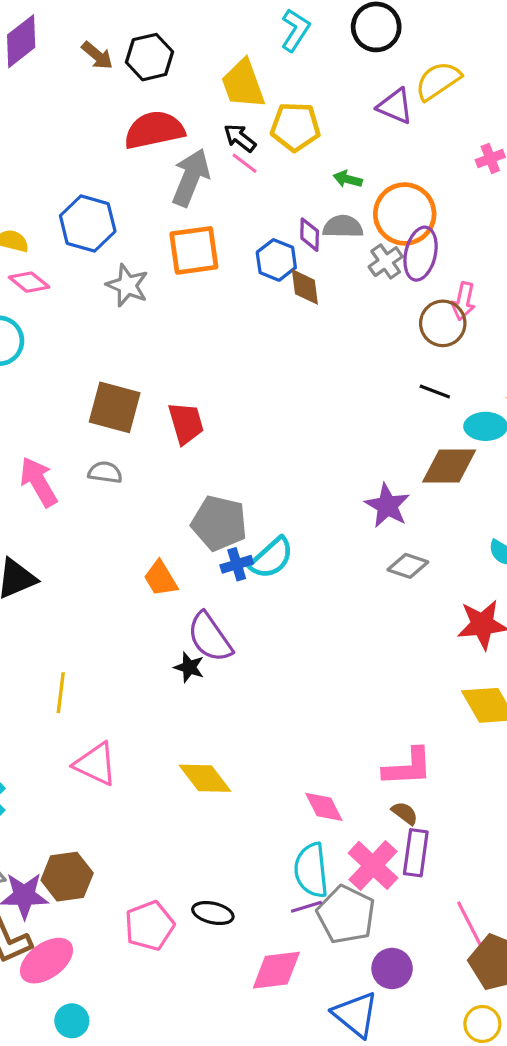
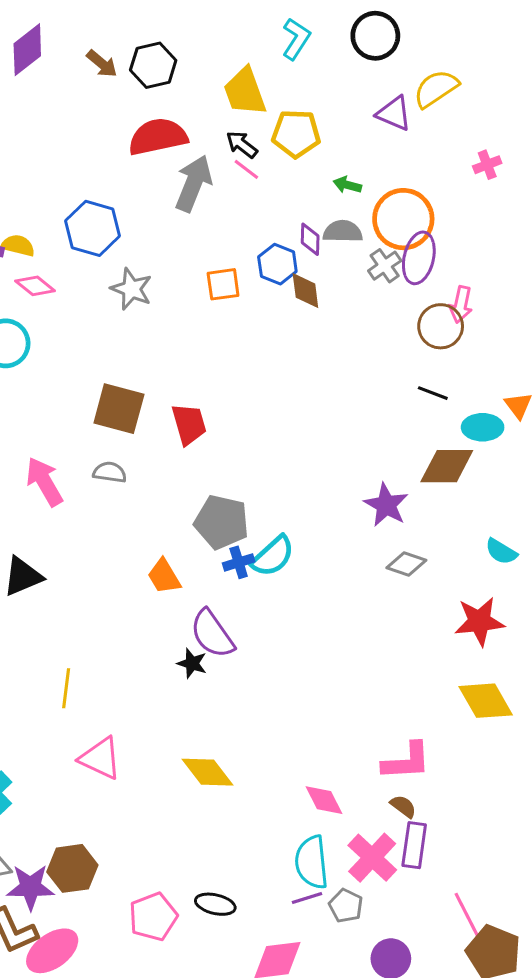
orange square: (194, 250) -> (223, 284), moved, size x0.7
gray pentagon: (346, 915) -> (346, 906), size x0.6

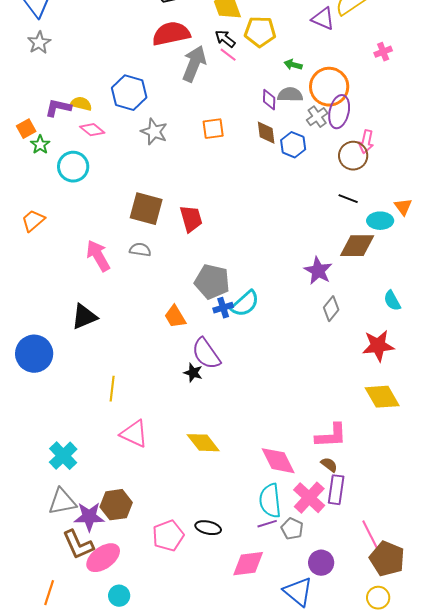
blue hexagon: (277, 264) -> (293, 145), moved
cyan semicircle: (501, 552) -> (392, 301), turned 30
gray diamond: (406, 564) -> (331, 309), turned -70
pink diamond: (324, 800) -> (278, 461), size x1.4

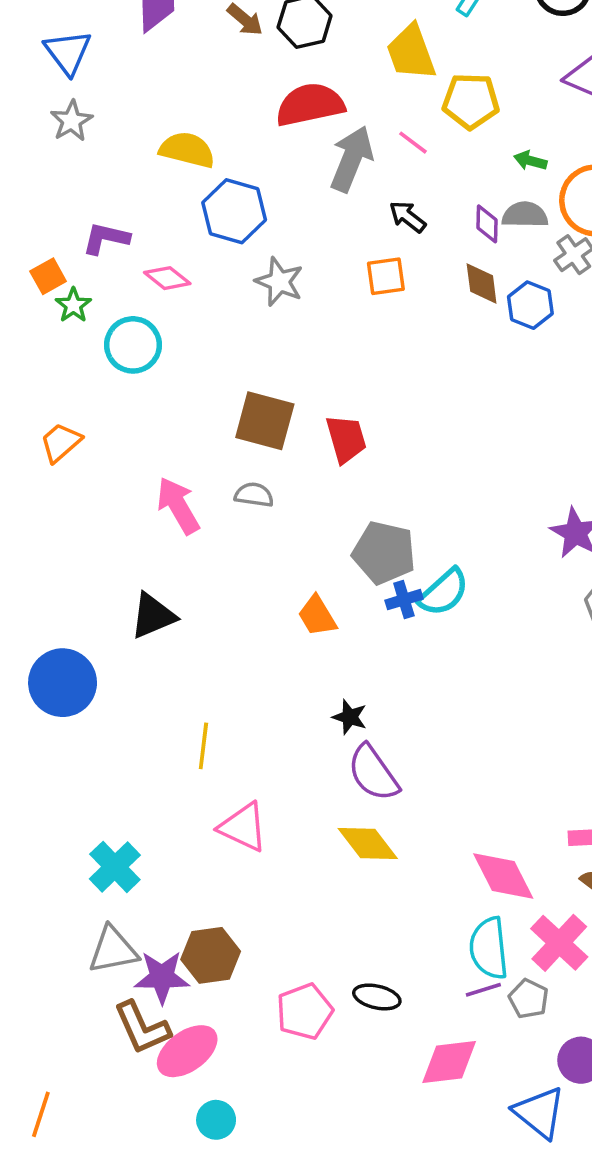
black arrow: (225, 39) -> (408, 217), moved
yellow semicircle: (81, 104) -> (187, 150), moved, size x1.4
purple semicircle: (206, 354) -> (373, 773), moved
orange line: (49, 593) -> (41, 1114), moved

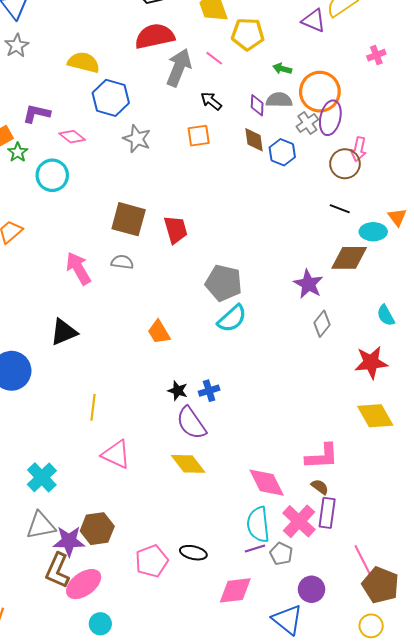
gray pentagon: (384, 553) -> (224, 283), moved
blue cross: (404, 600) -> (209, 391), moved
brown L-shape: (142, 1028) -> (57, 570), turned 48

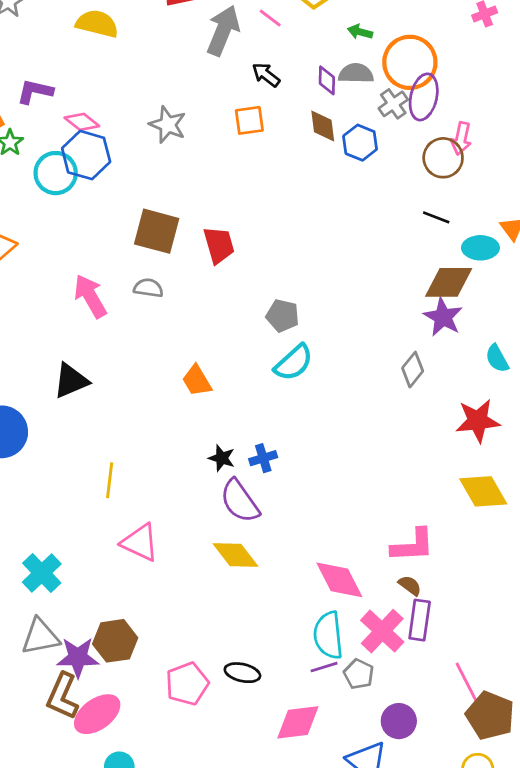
blue hexagon: (111, 98) -> (86, 155), moved
gray pentagon: (224, 283) -> (283, 316), size x0.7
purple star: (308, 284) -> (443, 317), moved

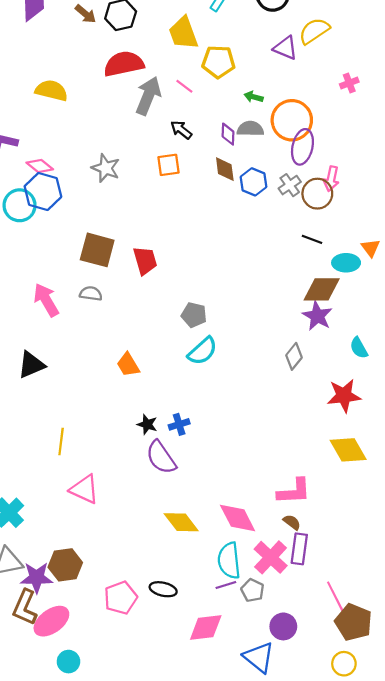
gray cross: (393, 104) -> (290, 185), moved
yellow diamond: (236, 555) -> (181, 522), moved

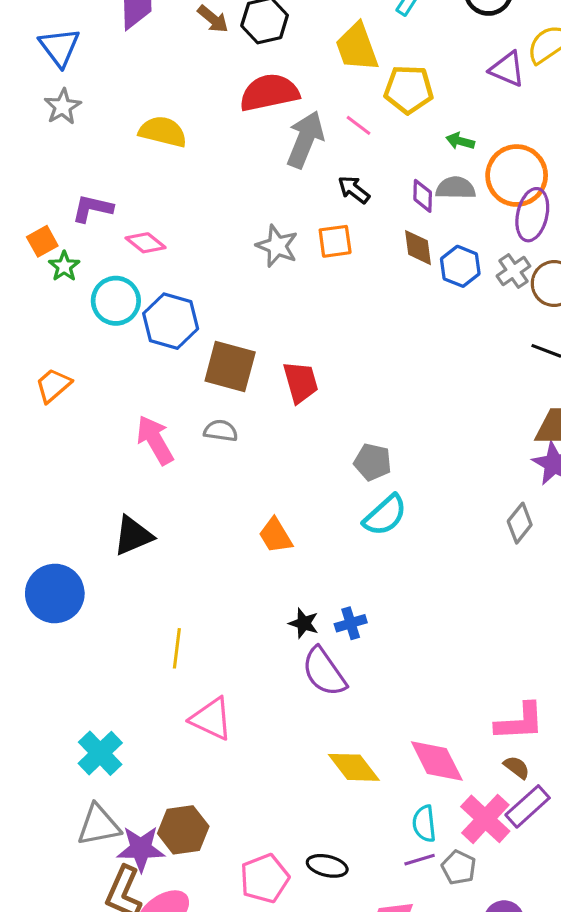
gray star: (106, 168) -> (277, 246), moved
blue hexagon: (43, 191) -> (171, 321), moved
purple rectangle: (299, 549) -> (528, 806), turned 40
cyan semicircle: (229, 561) -> (424, 824), size x0.7

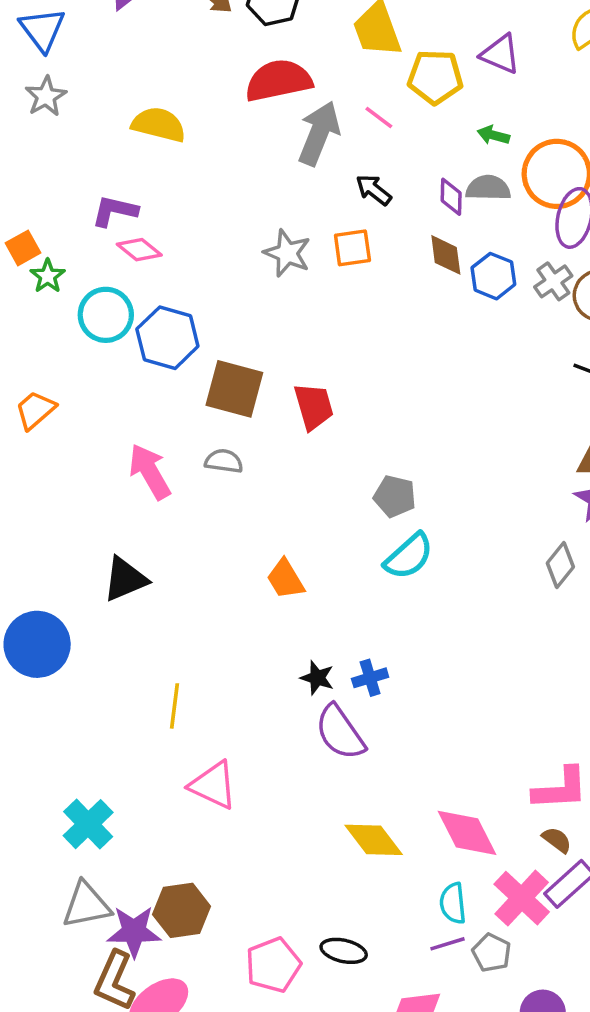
purple triangle: (507, 69) -> (500, 54), moved
purple L-shape: (92, 208) -> (115, 211), moved

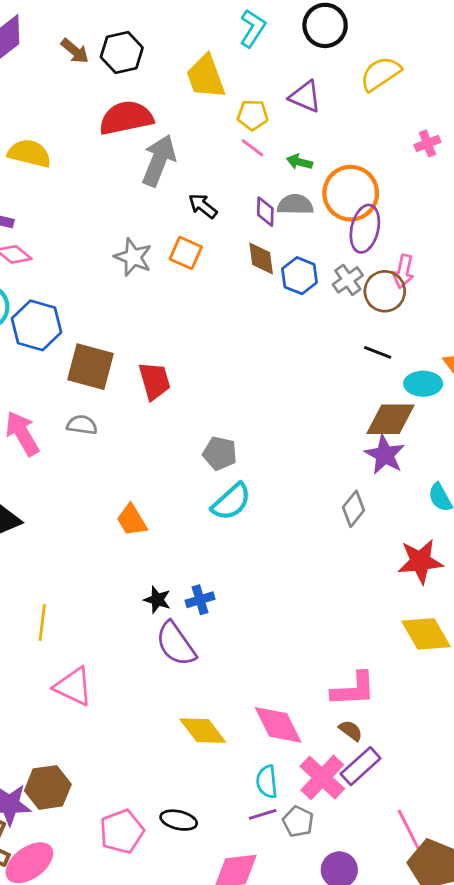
yellow pentagon: (435, 77) -> (253, 115), size x0.7
pink line: (379, 118) -> (253, 148), moved
orange square: (352, 248) -> (186, 253), turned 32

